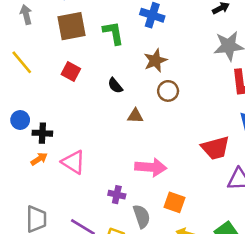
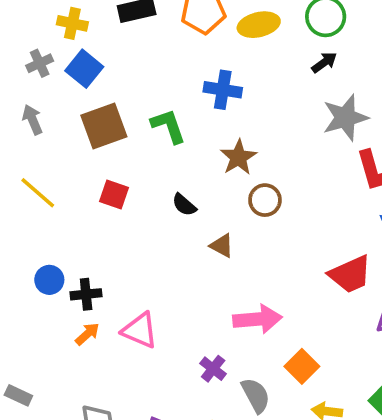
brown triangle: (135, 116) -> (222, 246), turned 35
purple cross: (117, 195) -> (213, 369), turned 35
orange square: (174, 202) -> (302, 366), turned 35

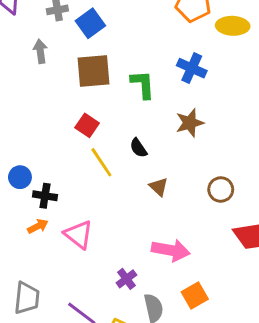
yellow line: (38, 193) -> (101, 162), moved
brown circle: (265, 200) -> (221, 189), moved

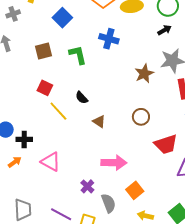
blue square: (90, 23) -> (62, 18), moved
brown square: (93, 71) -> (44, 51), size x0.7
brown star: (190, 123) -> (144, 74), moved
orange arrow: (38, 226) -> (15, 162), moved

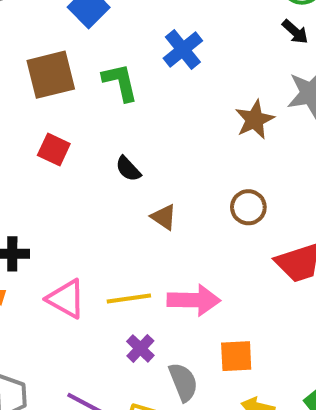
black arrow: (164, 30) -> (295, 32), turned 72
blue cross: (109, 39) -> (183, 49), turned 36
brown square: (44, 51) -> (51, 75), size x1.4
yellow line: (58, 111) -> (129, 299), moved, turned -55
orange square: (135, 190) -> (236, 356), turned 36

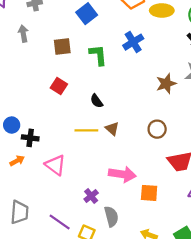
brown square: (51, 75) -> (62, 47), size x0.7
yellow line: (129, 299) -> (86, 130), moved
orange square: (236, 356) -> (149, 193), moved

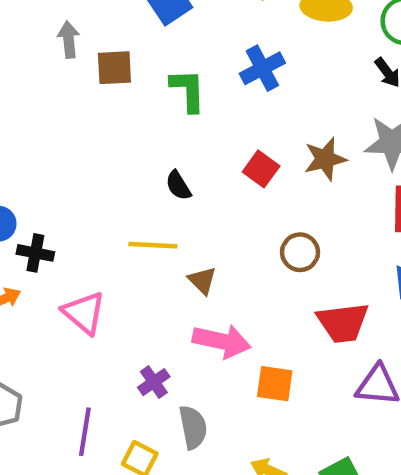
gray arrow: (23, 34) -> (69, 40), moved
red square: (59, 86) -> (261, 169), moved
brown triangle: (112, 129) -> (202, 280), moved
purple line: (60, 222) -> (85, 432), turned 60

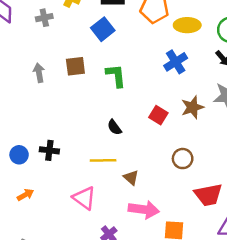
gray arrow: (69, 40) -> (39, 73), moved
blue cross: (262, 68) -> (176, 62), moved
black cross: (35, 253) -> (49, 150), moved
pink triangle: (84, 313) -> (84, 198), moved

